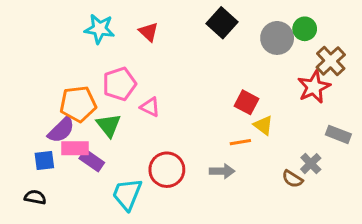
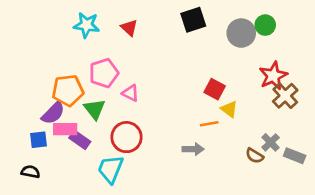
black square: (222, 23) -> (193, 20), turned 30
brown cross: (331, 61) -> (285, 96), moved
gray rectangle: (338, 134) -> (295, 156), moved
red circle: (167, 170) -> (127, 137), moved

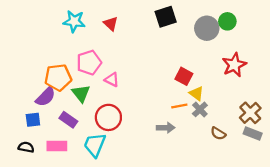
brown cross: (285, 96) -> (250, 113), moved
pink rectangle: (65, 129) -> (57, 146), moved
gray cross: (271, 142) -> (200, 109), moved

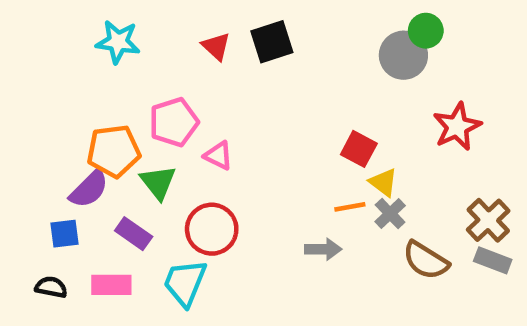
black square: (166, 17) -> (272, 42), moved
cyan star: (74, 21) -> (118, 42), moved
green circle: (227, 21) -> (426, 31), moved
brown semicircle: (218, 133) -> (426, 260), size x1.5

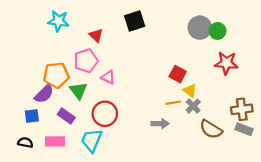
green circle: (426, 31) -> (217, 31), moved
red triangle: (216, 46) -> (96, 35), moved
red star: (457, 127) -> (226, 63), turned 30
brown cross: (488, 220) -> (242, 109), turned 35

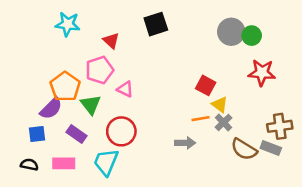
orange pentagon: (56, 75) -> (65, 87), turned -30
gray rectangle: (244, 129) -> (271, 148), moved

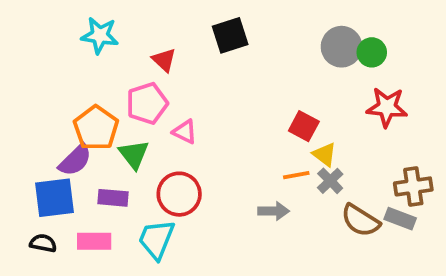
blue square: (37, 134) -> (54, 198), size x1.6
purple rectangle: (77, 134) -> (113, 198), turned -30

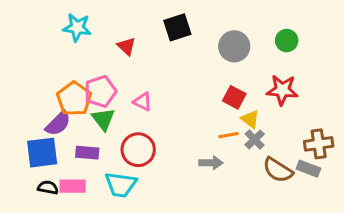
gray circle: (342, 47) -> (234, 46), moved
pink pentagon: (147, 103) -> (100, 91), moved
red star: (387, 107) -> (282, 90), moved
cyan trapezoid: (156, 239) -> (121, 185), turned -104
black semicircle: (43, 243) -> (48, 188), moved

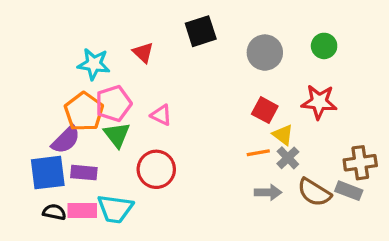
cyan star: (77, 27) -> (94, 64), moved
purple rectangle: (87, 153) -> (84, 173), moved
gray arrow: (211, 163) -> (268, 192), moved
cyan trapezoid: (121, 185) -> (115, 209), moved

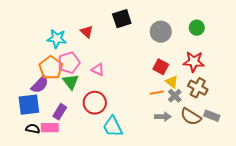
brown cross: (360, 163) -> (198, 88), moved, turned 36
purple rectangle: (84, 173) -> (60, 112), moved, turned -63
cyan trapezoid: (115, 209) -> (113, 127), moved, turned 55

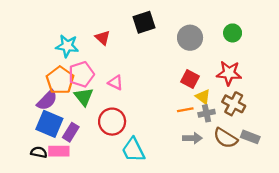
gray cross: (175, 96) -> (207, 113), turned 32
blue square: (29, 105) -> (49, 124), moved, turned 30

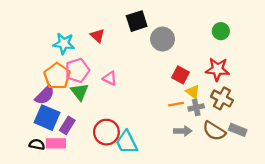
gray circle: (190, 38) -> (163, 39), moved
red circle: (112, 122) -> (106, 132), moved

